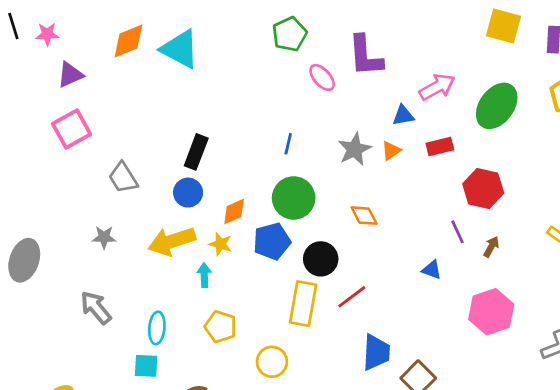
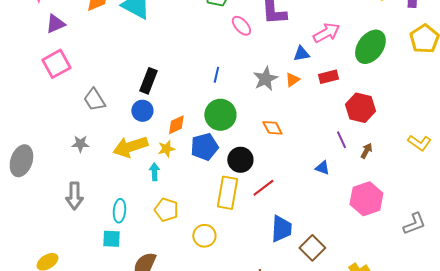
yellow star: (221, 244) -> (166, 149), turned -30
gray arrow: (96, 308) -> (74, 196), turned -140

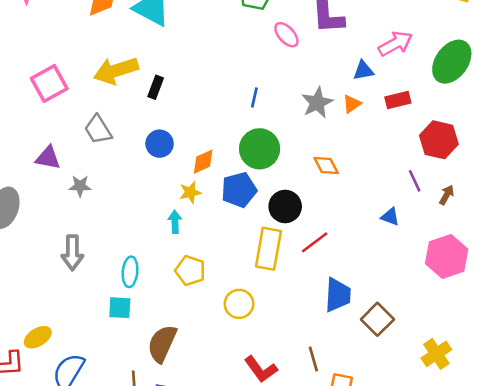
purple triangle: (55, 24) -> (48, 158), moved, turned 35
black rectangle: (148, 81) -> (156, 87), moved, size x0.7
yellow arrow: (130, 147) -> (116, 71), moved

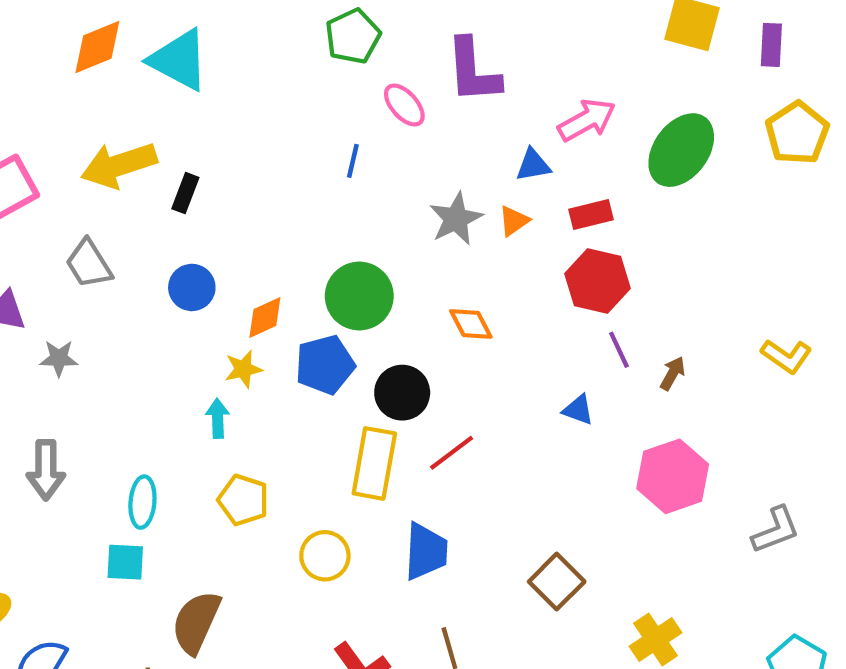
blue line: (254, 98) -> (353, 161), moved
red hexagon: (439, 140) -> (598, 281), moved
blue trapezoid: (338, 295) -> (426, 551), moved

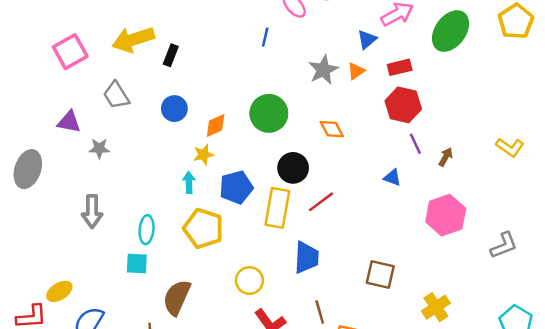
blue triangle: (533, 165) -> (367, 40), turned -30
blue pentagon: (325, 365) -> (236, 187), moved
yellow pentagon: (243, 500) -> (203, 228), size x1.4
yellow circle: (325, 556) -> (249, 281), moved
brown square: (557, 582) -> (380, 274), turned -32

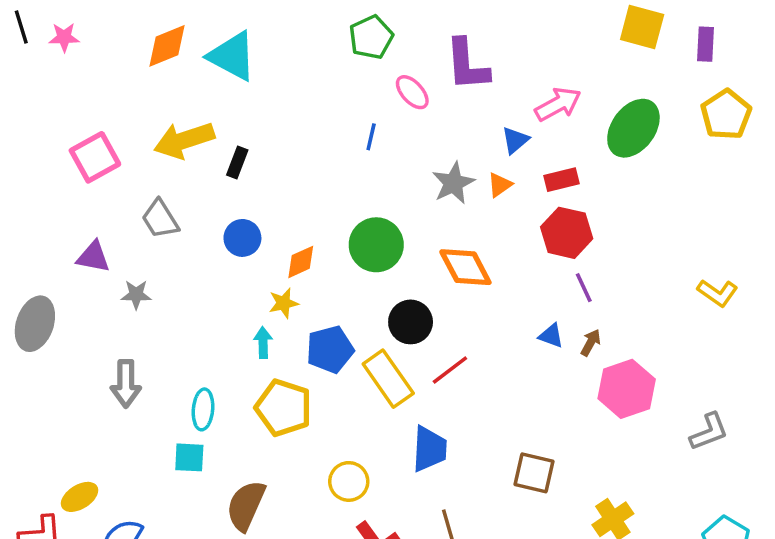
orange diamond: (332, 129) -> (465, 267), size x1.5
brown arrow: (446, 157) -> (591, 343), moved
yellow rectangle: (277, 208) -> (388, 379), turned -45

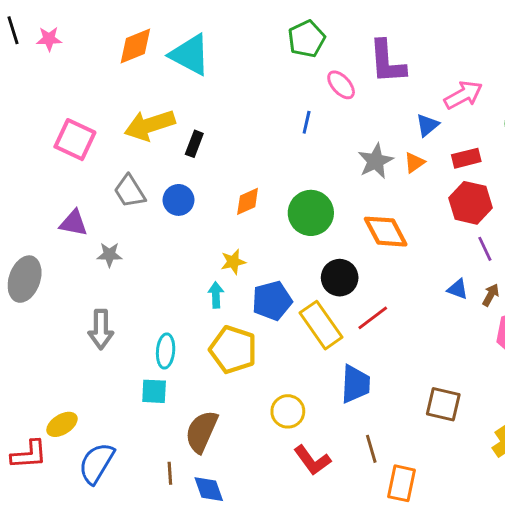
pink square: (95, 157) -> (75, 140), turned -36
blue circle: (242, 238) -> (179, 200), moved
orange diamond: (301, 262) -> (248, 201), moved

